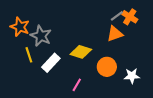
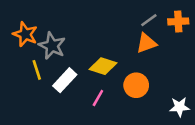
orange cross: (130, 17) -> (178, 21), moved, turned -35
white star: (132, 76) -> (180, 107), moved
pink line: (77, 85) -> (98, 98), moved

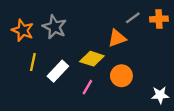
orange triangle: (146, 43) -> (117, 38), moved
gray star: (52, 46) -> (54, 27), moved
yellow line: (37, 70) -> (33, 62), turned 30

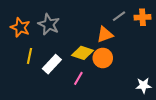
orange circle: (121, 76) -> (103, 58), moved

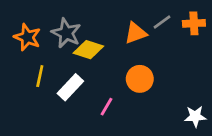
orange triangle: (105, 35) -> (136, 33), moved
yellow diamond: (82, 53) -> (88, 50), moved

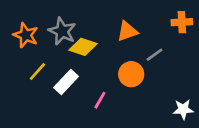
gray line: (162, 22) -> (155, 55), moved
yellow line: (40, 76) -> (37, 72), turned 30

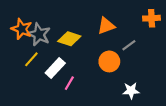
gray star: (62, 31) -> (39, 34), moved
pink line: (100, 100) -> (69, 83), moved
white star: (183, 109) -> (131, 91), moved

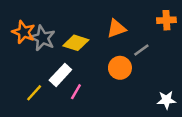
yellow line: (31, 59) -> (34, 93), moved
white star: (131, 91) -> (166, 100), moved

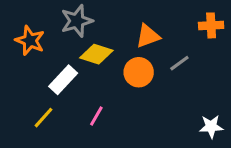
gray star: (43, 38) -> (77, 21), moved, turned 30
orange circle: (120, 68) -> (139, 72), moved
white rectangle: (60, 75) -> (63, 80), moved

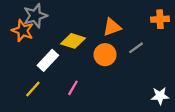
gray star: (77, 21) -> (35, 16), moved

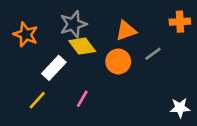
gray star: (35, 16) -> (73, 24), moved
yellow diamond: (73, 41) -> (82, 46), turned 35

